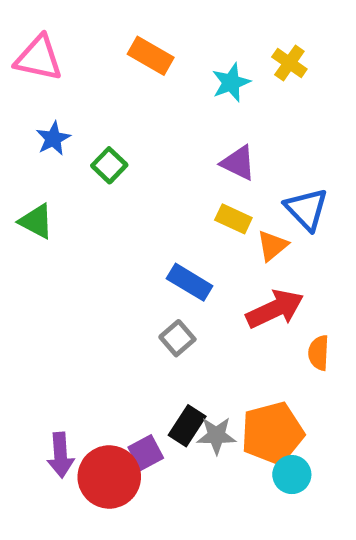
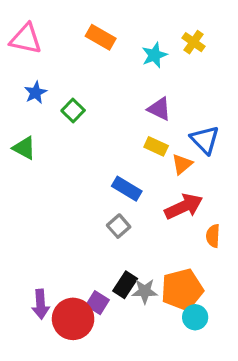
purple square: (146, 453) -> (97, 303), turned -30

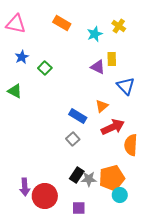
yellow rectangle: (156, 146) -> (112, 59), moved, turned 64
orange triangle: (182, 164) -> (102, 106), moved
orange semicircle: (213, 236) -> (131, 145), size x1.5
purple square: (97, 303) -> (79, 208), moved, turned -32

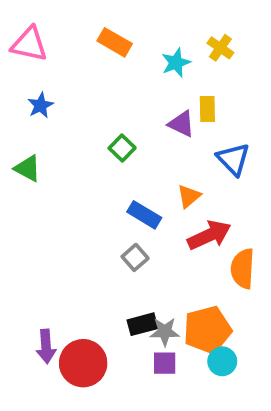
green square: (45, 68) -> (122, 148), moved
black rectangle: (77, 175) -> (142, 324), turned 42
purple square: (79, 208) -> (165, 363), moved

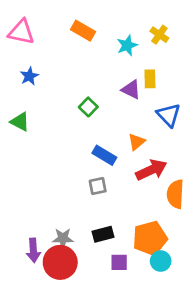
gray square: (135, 257) -> (98, 186), turned 30
gray star: (165, 332) -> (63, 238), moved

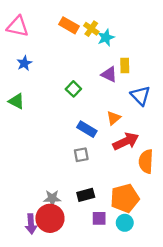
yellow cross: (159, 35) -> (91, 29), moved
purple arrow: (33, 250) -> (31, 224), moved
cyan circle: (161, 261) -> (125, 223), moved

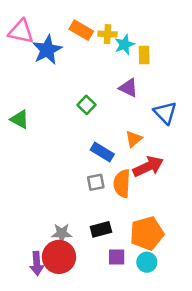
yellow cross: (91, 29) -> (107, 34), turned -32
blue star: (24, 63) -> (47, 50), moved, size x1.6
yellow rectangle: (125, 65) -> (144, 55), moved
orange semicircle: (146, 161) -> (122, 184), moved

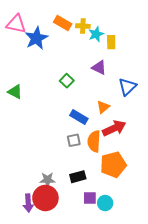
blue triangle: (165, 113) -> (127, 87), turned 30
orange pentagon: (147, 233) -> (113, 165), moved
cyan circle: (147, 262) -> (105, 203), moved

